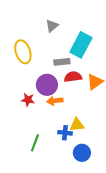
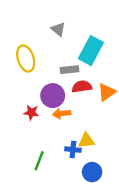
gray triangle: (52, 26) -> (58, 29), turned -40

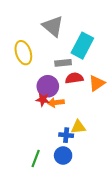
gray triangle: (58, 29) -> (53, 26), size x1.6
red star: (31, 112) -> (43, 99), moved
green line: (39, 161) -> (36, 159), moved
blue circle: (92, 172) -> (63, 156), moved

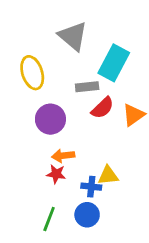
red semicircle: (74, 78) -> (103, 108), turned 144
purple circle: (48, 86) -> (50, 119), moved
red star: (43, 99) -> (56, 174), moved
orange arrow: (56, 103) -> (63, 156), moved

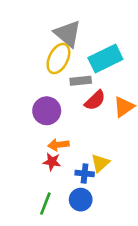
cyan rectangle: (114, 63) -> (105, 59), turned 36
yellow ellipse: (32, 73) -> (58, 59), moved, turned 44
yellow triangle: (108, 175) -> (100, 163), turned -36

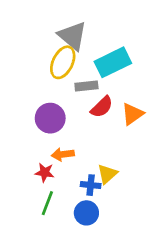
red star: (52, 162) -> (45, 172), moved
green line: (45, 204) -> (47, 203), moved

